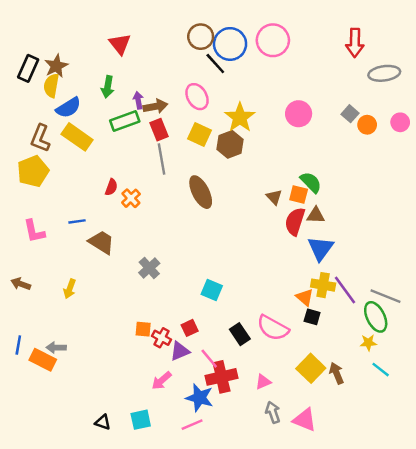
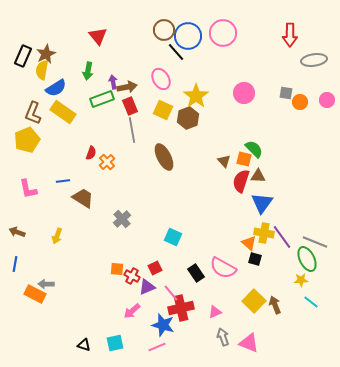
gray square: (350, 114) -> (286, 93), turned -32
blue line: (18, 345) -> (15, 264), moved

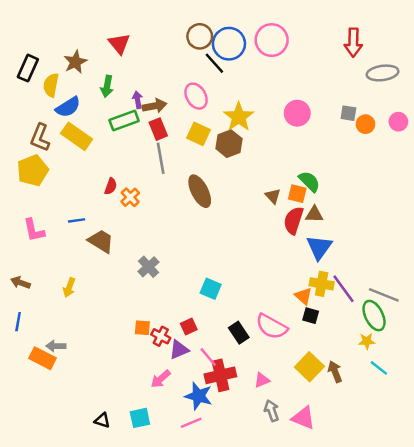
brown star: (46, 54) -> (75, 62), moved

